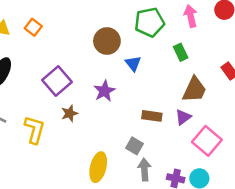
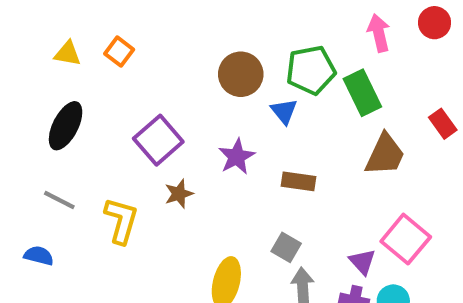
green pentagon: (149, 22) -> (311, 70), moved
green rectangle: (181, 52) -> (362, 93), size x1.5
brown rectangle: (152, 116) -> (298, 181), moved
purple triangle: (183, 117) -> (362, 262), moved, turned -35

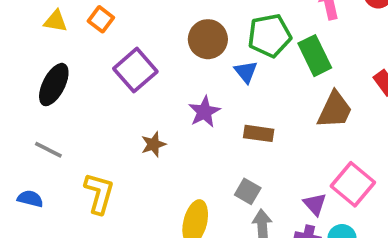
purple square: (158, 140) -> (135, 70), moved
yellow L-shape: (121, 221) -> (99, 193), moved

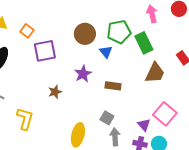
orange square: (101, 19) -> (27, 31), moved
purple square: (135, 70) -> (45, 51), turned 30

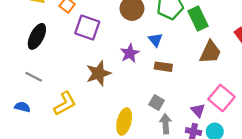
purple square: (45, 51) -> (87, 28), turned 30
blue triangle: (106, 52) -> (155, 40), moved
brown star: (55, 92) -> (98, 73), size x1.6
yellow L-shape: (25, 119) -> (65, 104), turned 45

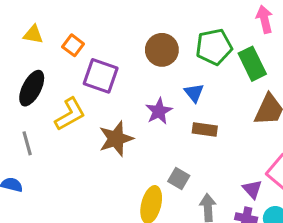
gray line: (34, 77) -> (27, 143), turned 48
gray square: (157, 102) -> (179, 179), moved
yellow L-shape: (65, 104) -> (70, 114), moved

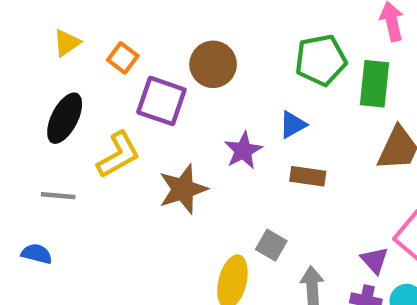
yellow triangle: (33, 35) -> (67, 43), turned -45
brown circle: (162, 50) -> (213, 64), moved
green rectangle: (252, 64) -> (375, 84), turned 32
blue triangle: (194, 93) -> (293, 125), turned 40
gray line: (27, 143) -> (58, 196), turned -70

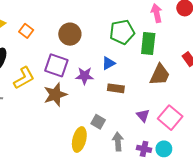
purple square: (161, 101) -> (56, 65), moved
purple star: (243, 150) -> (85, 76), turned 30
purple triangle: (375, 260) -> (143, 115), moved

